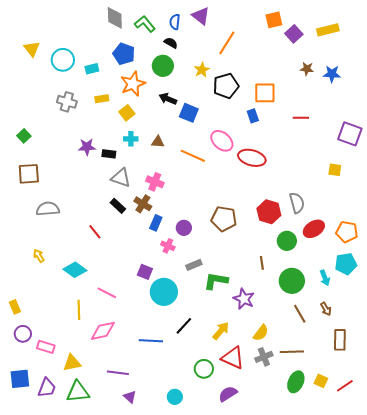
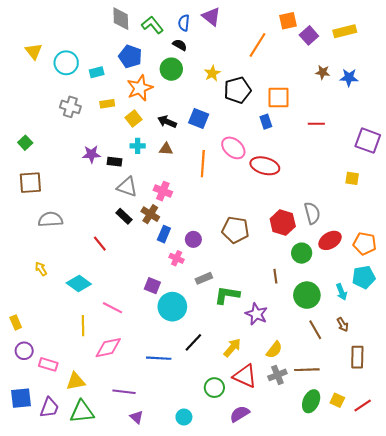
orange line: (227, 43) -> (257, 45), moved
black arrow: (168, 99) -> (167, 122), moved
orange line: (193, 156) -> (203, 164), turned 70

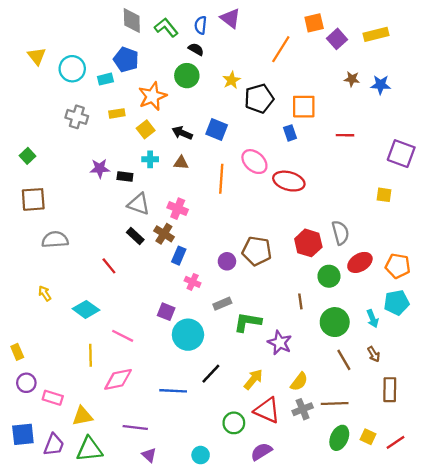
blue pentagon: (130, 56) -> (126, 60), moved
purple circle: (193, 239) -> (227, 261), moved

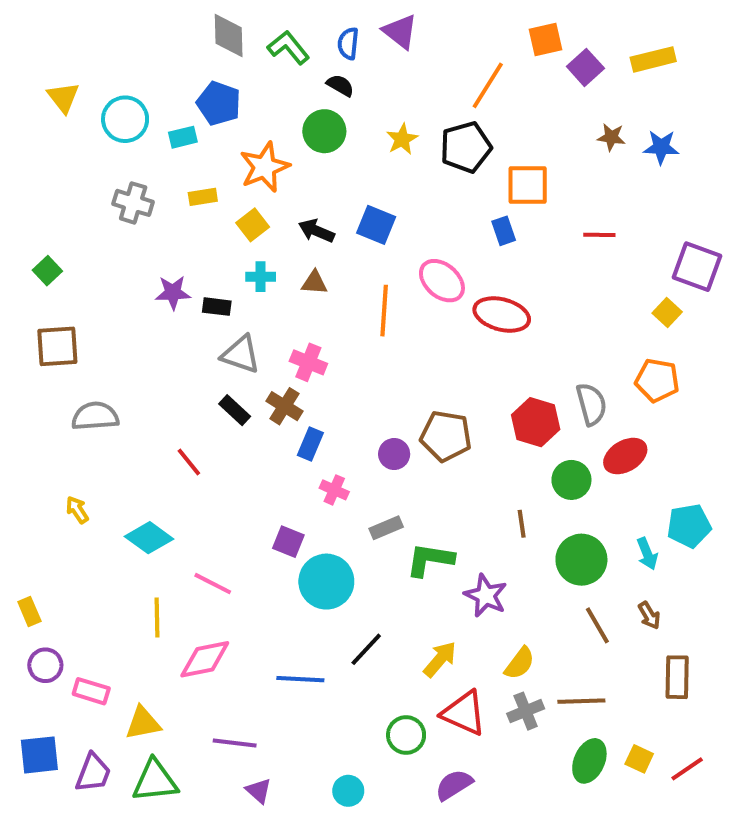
black pentagon: (259, 99) -> (466, 147), moved
yellow square: (384, 195) -> (667, 313), moved, turned 35
orange pentagon: (398, 266) -> (657, 380), moved

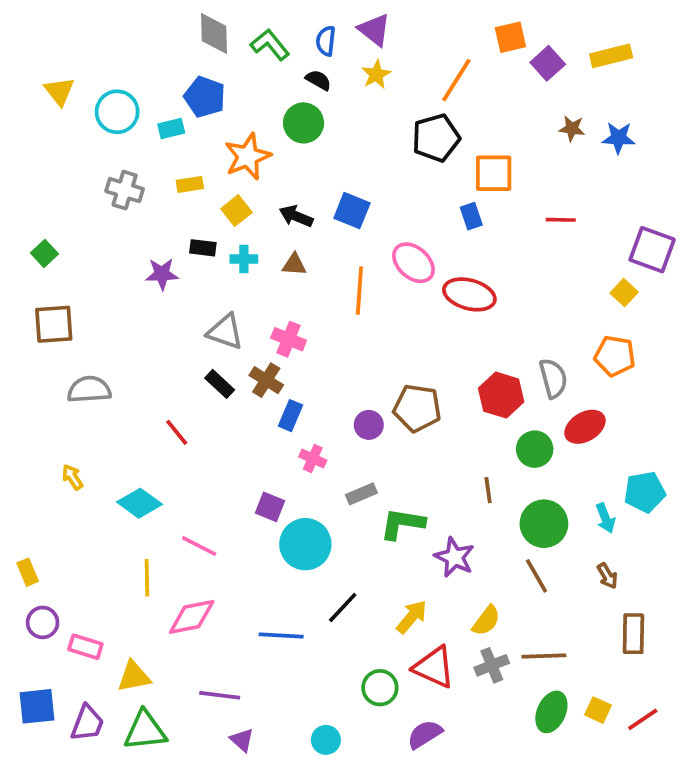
yellow star: (402, 139) -> (376, 74), moved
black rectangle: (217, 307) -> (203, 248), moved
brown line: (597, 625) -> (536, 576), moved

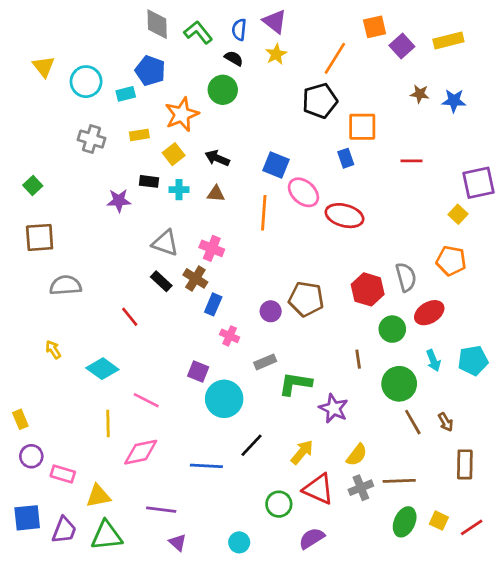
blue square: (352, 211) -> (276, 165), moved
purple square: (652, 250) -> (478, 183), turned -32
cyan arrow: (605, 518) -> (433, 361), moved
brown line: (536, 576) -> (413, 422), moved

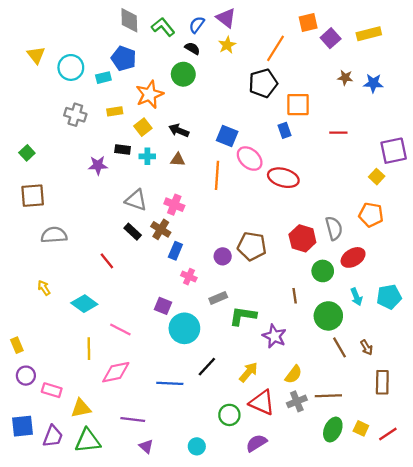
blue semicircle: (239, 30) -> (197, 25), turned 30

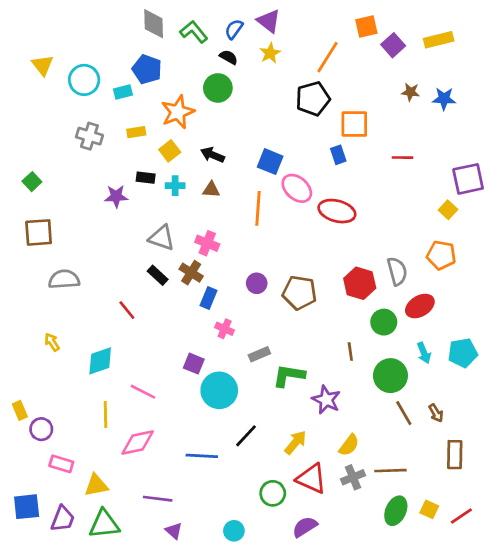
purple circle: (223, 256) -> (257, 283), moved
cyan diamond: (84, 304) -> (100, 361), turned -55
purple circle: (26, 376) -> (41, 429), moved

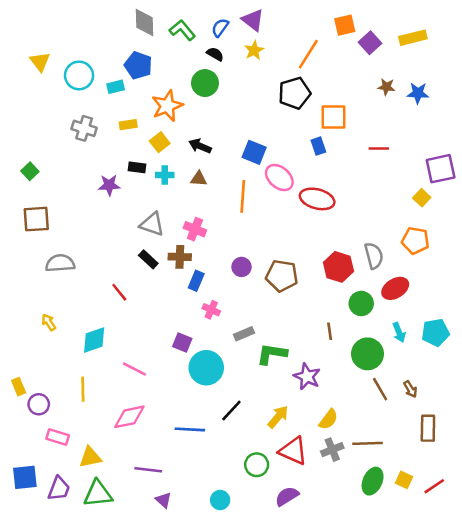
brown cross: (191, 273) -> (180, 257), turned -30
yellow line: (105, 414) -> (83, 389), moved

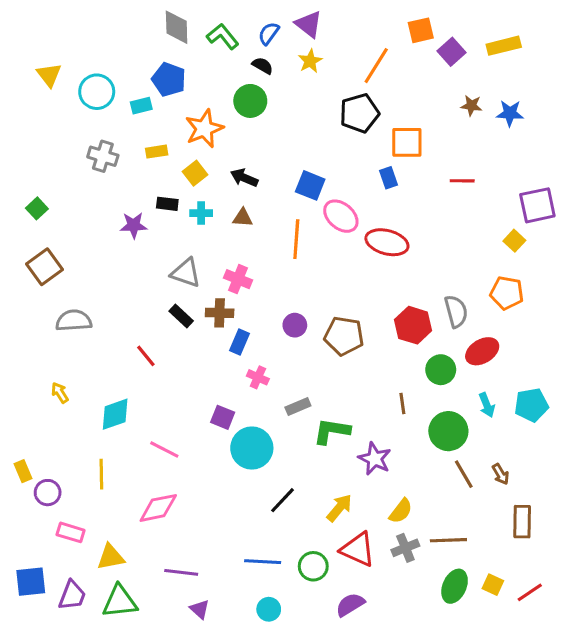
brown square: (36, 219) -> (45, 267), turned -32
blue line: (190, 429) -> (263, 562), moved

